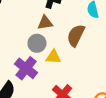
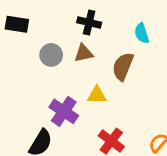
gray circle: (37, 43) -> (51, 55), moved

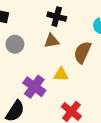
gray circle: (51, 55) -> (15, 44), moved

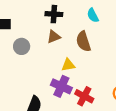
brown semicircle: (82, 52) -> (83, 41), turned -30
purple cross: (34, 87) -> (61, 86), moved

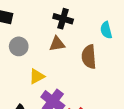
yellow triangle: (68, 65) -> (37, 76), moved, turned -32

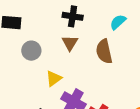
cyan semicircle: (106, 30) -> (118, 22), turned 70
brown triangle: (57, 44) -> (70, 43), turned -42

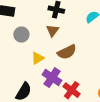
brown semicircle: (104, 51) -> (67, 52), moved, turned -108

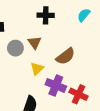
brown triangle: (53, 31) -> (35, 43), moved

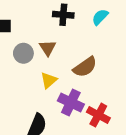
cyan semicircle: (84, 15) -> (100, 17), moved

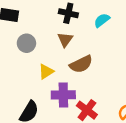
brown triangle: (48, 48) -> (65, 40), moved
purple cross: (71, 103) -> (63, 95), turned -35

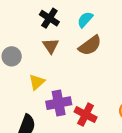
black cross: (68, 13) -> (49, 18), turned 30
brown semicircle: (81, 64) -> (90, 45), moved

